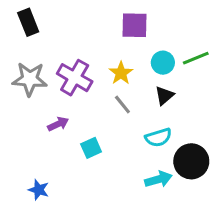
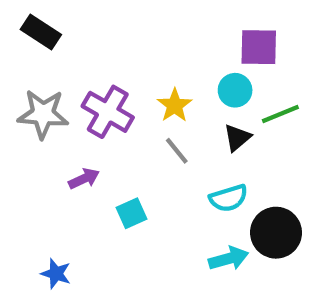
black rectangle: (28, 22) -> (41, 32), turned -35
purple square: (134, 25) -> (259, 47), moved
green line: (196, 58) -> (280, 114), moved

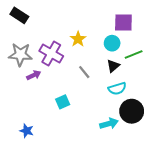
yellow star: (175, 105) -> (78, 39), moved
purple arrow: (84, 179) -> (34, 75), moved
cyan semicircle: (229, 198) -> (117, 89), moved

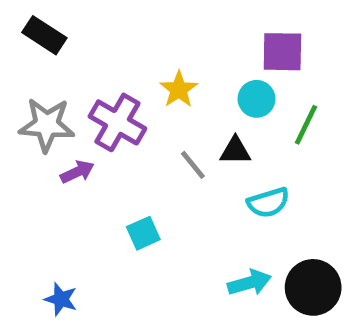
green line: (134, 55) -> (306, 125), turned -42
black triangle: (113, 66) -> (235, 151), moved, turned 40
black circle: (132, 111) -> (313, 287), moved

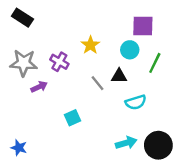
purple cross: (117, 122) -> (59, 62), size x0.7
blue star: (61, 299) -> (19, 148), moved

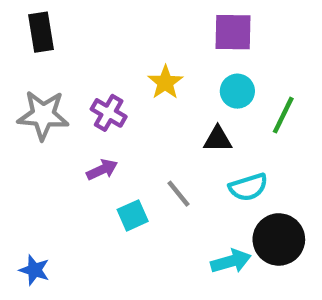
black rectangle: (22, 18) -> (41, 32), turned 48
purple square: (143, 26) -> (233, 32), moved
gray line: (98, 83) -> (178, 194), moved
purple arrow: (39, 87) -> (102, 170), moved
black circle: (158, 145) -> (279, 239), moved

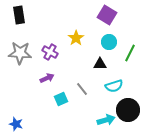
purple square: (233, 32) -> (107, 15), turned 30

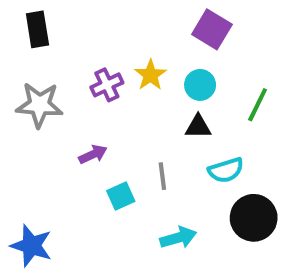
cyan circle: (109, 42) -> (200, 85), moved
purple cross: (50, 52) -> (107, 85), moved, turned 35
gray line: (82, 89) -> (162, 176), turned 32
cyan arrow: (106, 120) -> (178, 238), moved
blue star: (16, 124) -> (31, 246), size x1.5

